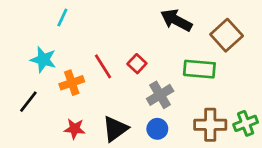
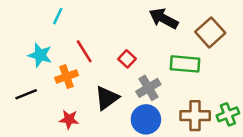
red line: (103, 66) -> (84, 51), moved
black line: (28, 102) -> (26, 94), turned 30
black triangle: (115, 129) -> (107, 98), moved
blue circle: (157, 129) -> (146, 119), size x1.5

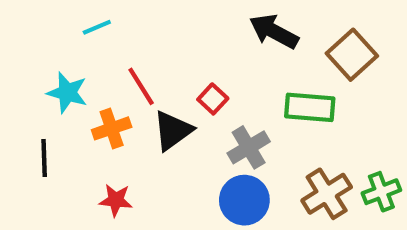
cyan line: (58, 16) -> (97, 27), turned 42
black line: (26, 94) -> (44, 158), turned -70
black triangle: (107, 98) -> (173, 131), moved
brown cross: (195, 116) -> (327, 194), turned -32

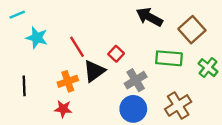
cyan line: (97, 27) -> (17, 15), moved
cyan star: (67, 93) -> (37, 38), moved
orange cross: (112, 128) -> (68, 81), moved
green cross: (381, 192) -> (208, 68), moved, turned -30

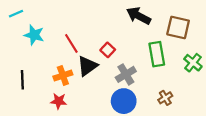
brown square: (192, 30) -> (178, 27), turned -35
green rectangle: (169, 58) -> (157, 54), turned 75
brown cross: (178, 105) -> (165, 98), size x0.6

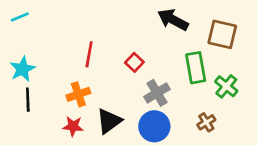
cyan star: (34, 35) -> (22, 69), moved, turned 30
red line: (71, 43) -> (89, 54), turned 42
green cross: (193, 63) -> (226, 86), moved
black triangle: (87, 66) -> (109, 121), moved

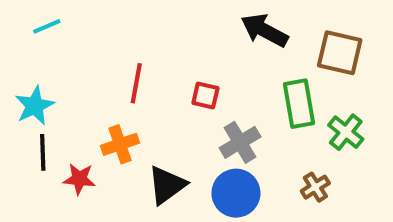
cyan line: (20, 17) -> (47, 26), moved
red square: (134, 62) -> (205, 95), turned -30
red star: (73, 126) -> (79, 179), moved

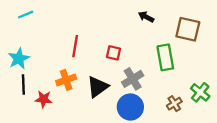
black arrow: (264, 30) -> (146, 17), size x0.6
green cross: (346, 132) -> (200, 92), moved
black triangle: (167, 185) -> (98, 87), moved

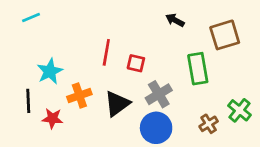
brown square: (188, 29) -> (225, 35), turned -30
red line: (75, 46) -> (106, 52), moved
cyan star: (19, 59) -> (50, 71), moved

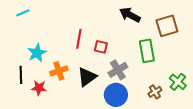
black arrow: (175, 20) -> (130, 15), size x1.5

